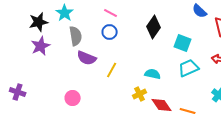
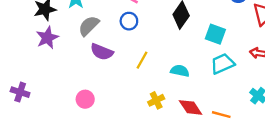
gray semicircle: (76, 36) -> (89, 26), turned -126
yellow line: (112, 70) -> (142, 60), moved
yellow cross: (140, 94) -> (156, 100), moved

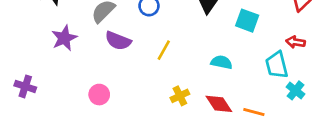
purple star: (47, 38) -> (64, 38), moved
cyan trapezoid: (222, 64) -> (277, 65), moved, turned -80
cyan semicircle: (180, 71) -> (222, 62), moved

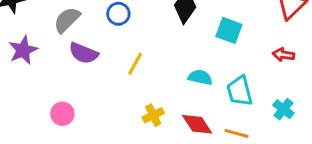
cyan trapezoid: (277, 65) -> (240, 91), moved

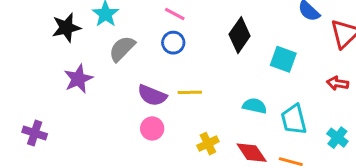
purple semicircle: (84, 53) -> (152, 95), moved
yellow line: (135, 64) -> (190, 92), turned 60
pink circle: (62, 114) -> (152, 128), moved

